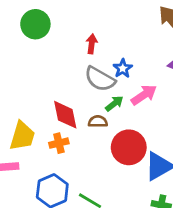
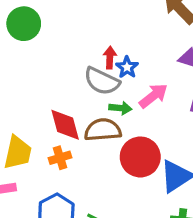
red arrow: (92, 44) -> (110, 58), moved
green arrow: (114, 104) -> (120, 108), turned 48
brown semicircle: (98, 121) -> (103, 130), size x1.6

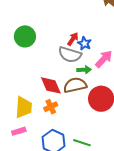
green circle: (24, 24) -> (25, 36), moved
red arrow: (110, 58) -> (73, 39), turned 40

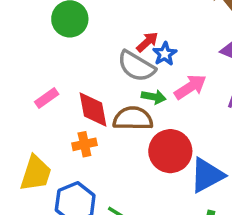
yellow trapezoid: (24, 107) -> (36, 173), moved
pink rectangle: (19, 131) -> (47, 98), moved, turned -32

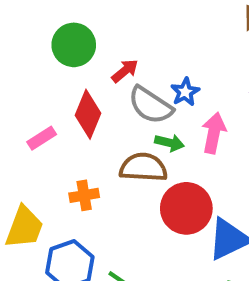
red arrow: (147, 42) -> (125, 71), moved
pink arrow: (190, 87) -> (214, 133), turned -48
red diamond: (93, 109) -> (88, 114), moved, turned 30

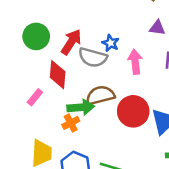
red arrow: (125, 71) -> (71, 42), size x1.5
green arrow: (169, 143) -> (81, 107), moved, size x1.5

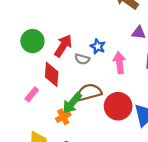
gray semicircle: (93, 57) -> (82, 59), size x0.6
green arrow: (81, 107) -> (72, 103), turned 135

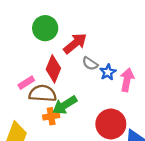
blue star: (98, 46) -> (108, 72), moved
brown semicircle: (89, 92) -> (43, 93), moved

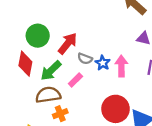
red diamond: (53, 69) -> (25, 64), moved
pink rectangle: (26, 83) -> (75, 80), moved
green arrow: (65, 105) -> (51, 71), moved

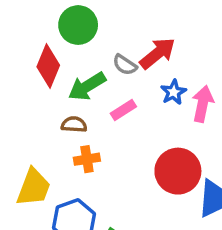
red arrow: (68, 43) -> (157, 53), moved
gray semicircle: (85, 59) -> (125, 65), moved
brown semicircle: (48, 95) -> (74, 124), size x0.6

